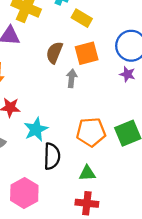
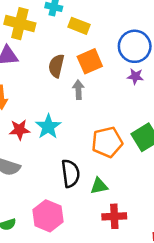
cyan star: (36, 129) -> (48, 127), moved
green triangle: (87, 173) -> (99, 186), moved

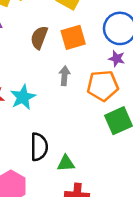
gray arrow: (78, 90) -> (64, 76), moved
orange pentagon: (107, 142) -> (103, 86), moved

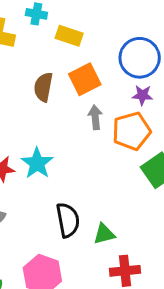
gray arrow: (64, 76) -> (95, 117), moved

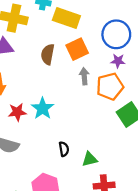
yellow rectangle: (69, 36) -> (66, 18), size x1.4
black semicircle: (68, 220) -> (64, 149), size x0.6

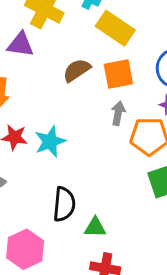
brown semicircle: (48, 54) -> (77, 70), turned 30
black semicircle: (64, 149) -> (64, 204), size x1.6

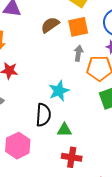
cyan star: (50, 141) -> (59, 91), moved

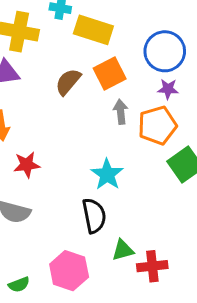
green triangle: (64, 130) -> (123, 250), moved

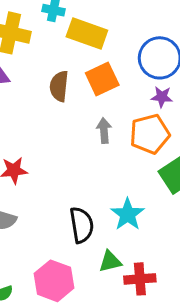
brown semicircle: (68, 82) -> (59, 86), turned -36
gray arrow: (121, 112) -> (104, 131), moved
cyan star: (107, 174) -> (128, 214), moved

